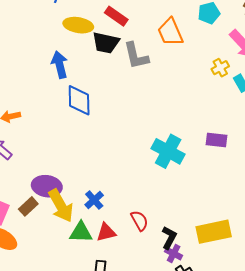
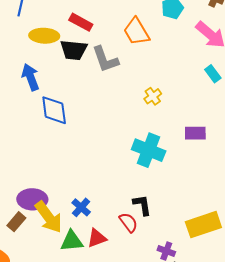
yellow cross: (220, 68) -> (153, 96), moved
black L-shape: (169, 238) -> (142, 205), moved, turned -30

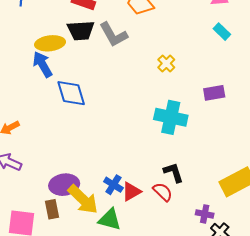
yellow ellipse: (44, 36) -> (50, 43), moved
brown rectangle: (16, 222) -> (52, 209), turned -42
red triangle: (97, 238) -> (131, 192), moved
green triangle: (72, 241) -> (110, 219), turned 30

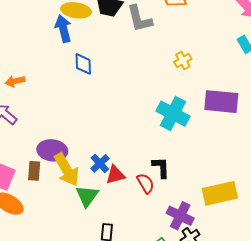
blue diamond: (71, 93) -> (83, 64), size x0.7
purple rectangle: (214, 93) -> (221, 102), size x1.6
purple cross: (205, 214) -> (180, 216), size x1.5
green triangle: (110, 219) -> (87, 196), turned 35

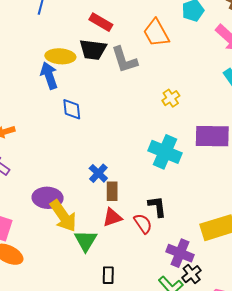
blue cross: (100, 163) -> (98, 173), moved
brown rectangle: (34, 171) -> (112, 191), moved

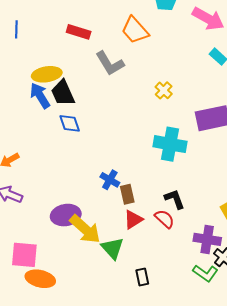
black trapezoid: (93, 50) -> (63, 93), moved, turned 72

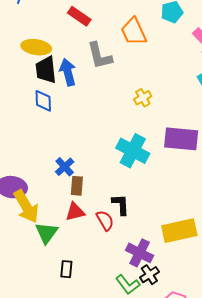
blue arrow: (40, 96) -> (68, 72), moved

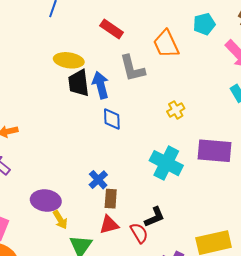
blue diamond: (43, 101) -> (112, 119), moved
black L-shape: (121, 205) -> (155, 217), turned 70
yellow arrow: (26, 206) -> (60, 220), size x0.6

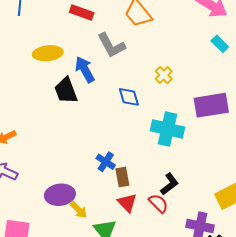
black trapezoid: (79, 83) -> (66, 91), moved
blue diamond: (112, 119) -> (129, 97), moved
red triangle: (109, 225) -> (127, 203), turned -45

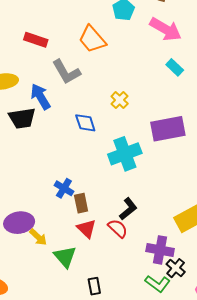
black trapezoid: (66, 91) -> (22, 118), turned -76
cyan cross: (168, 129) -> (125, 154), turned -32

